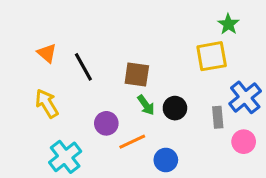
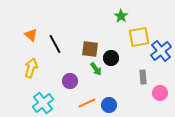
green star: (228, 24) -> (121, 16), moved
blue cross: (245, 97) -> (161, 51), moved
yellow arrow: (47, 103) -> (31, 68), turned 48
black circle: (175, 108) -> (111, 58), moved
orange line: (132, 142) -> (87, 103), moved

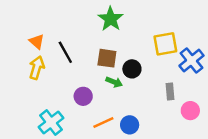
green star: (121, 16) -> (111, 19), moved, size x1.5
yellow arrow: (31, 68) -> (37, 68), moved
green arrow: (96, 69) -> (114, 82), turned -32

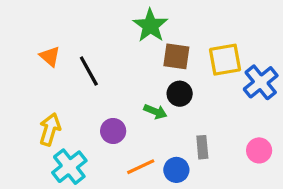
brown square: (107, 58) -> (176, 56), moved
yellow arrow: (37, 68) -> (50, 129), moved
gray rectangle: (170, 92) -> (202, 147), moved

